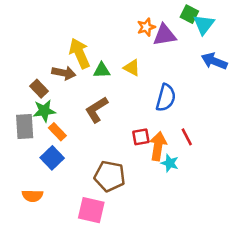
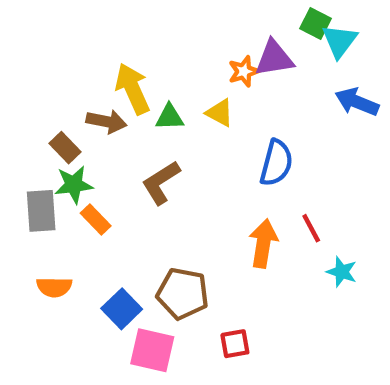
orange star: (146, 27) -> (244, 71), moved
red square: (141, 137) -> (235, 344), moved
blue square: (52, 158) -> (122, 309), moved
cyan star: (170, 163) -> (342, 272), moved
orange semicircle: (32, 196) -> (54, 287), moved

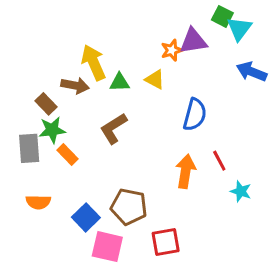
red square: (235, 344) -> (166, 242), size x1.4

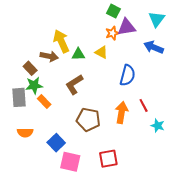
green square: (222, 16) -> (113, 11), moved
blue arrow: (252, 72) -> (154, 47), moved
brown pentagon: (129, 207) -> (88, 120), moved

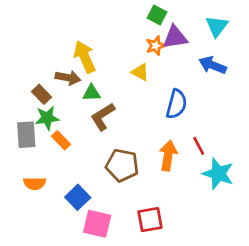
green triangle: (78, 54) -> (92, 93), moved
cyan star: (158, 126) -> (218, 174), size x1.6

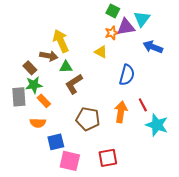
cyan triangle: (217, 26) -> (142, 19), moved
orange semicircle: (35, 183) -> (38, 123), moved
blue square: (78, 197) -> (56, 142), turned 30

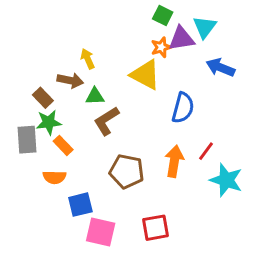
yellow arrow: (61, 41) -> (88, 59), size x0.6
yellow triangle: (101, 52) -> (145, 75), size x1.6
red line: (143, 105) -> (206, 151), turned 64

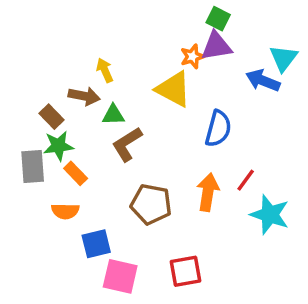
green square: (163, 15) -> (218, 19), moved
cyan triangle: (205, 27) -> (283, 58), moved

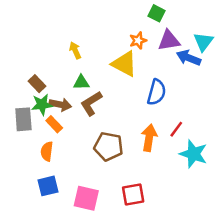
purple triangle: (216, 46) -> (169, 40), moved
brown arrow: (84, 96) -> (60, 105), moved
orange semicircle: (65, 211) -> (47, 151), turned 96
blue square: (96, 244) -> (48, 186), moved

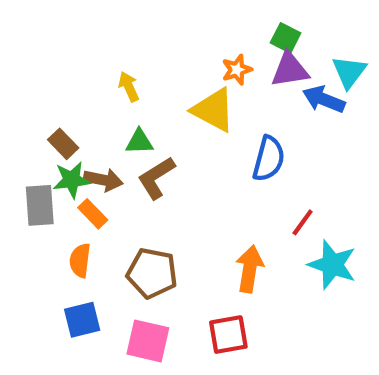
green square: (157, 13) -> (286, 38), moved
orange arrow: (149, 138) -> (250, 269), moved
brown pentagon: (108, 146) -> (152, 273), moved

